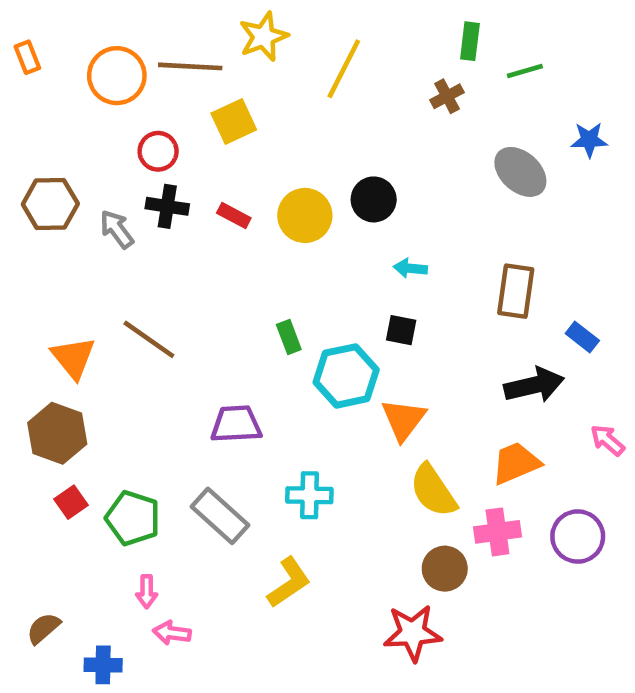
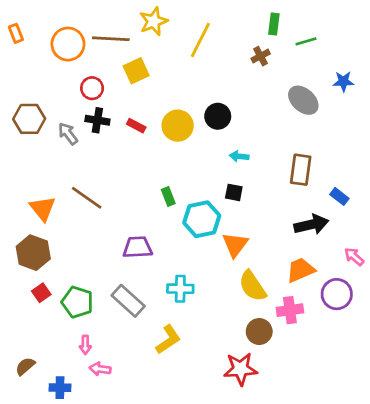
purple circle: (578, 537) -> (337, 294), moved

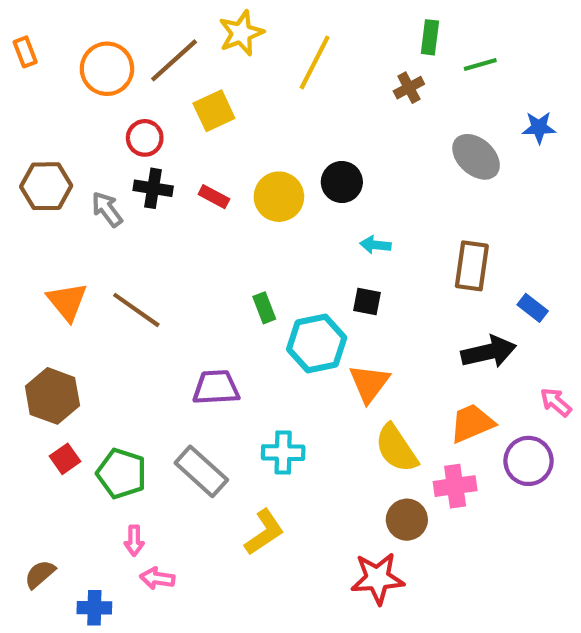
brown line: (111, 39) -> (174, 60), turned -45
orange triangle: (43, 208) -> (67, 302), moved

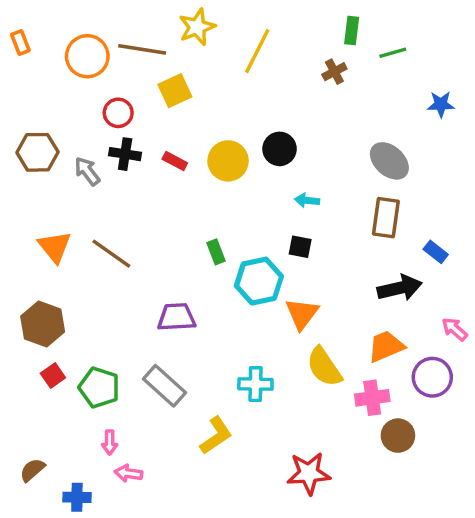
brown line: (174, 60) -> (142, 49), turned 51
gray ellipse: (476, 157) -> (389, 161), moved
cyan cross: (283, 453) -> (255, 384), moved
brown circle: (407, 520) -> (398, 436), moved

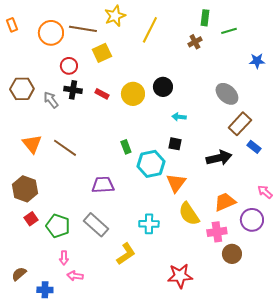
brown rectangle: (386, 218) -> (240, 124), moved, turned 35
black arrow: (400, 288) -> (219, 158), moved

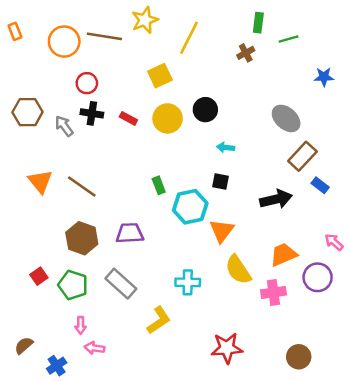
yellow square: (102, 53) -> (160, 76), moved
brown hexagon: (25, 189) -> (82, 238), moved
brown circle: (232, 254) -> (299, 357), moved
blue cross: (45, 290) -> (57, 366), turned -35

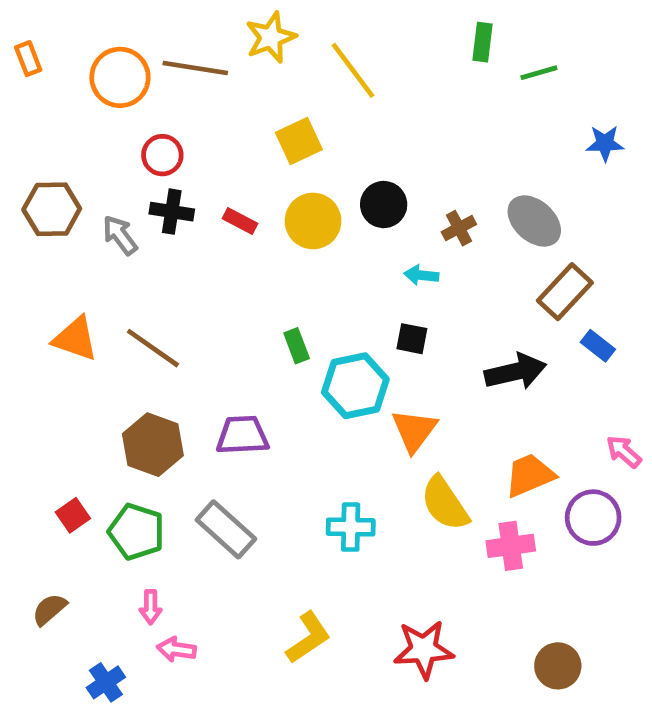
yellow line: (189, 38) -> (353, 70), turned -64
brown cross: (246, 53) -> (459, 228), moved
orange triangle: (40, 181) -> (75, 339), turned -32
yellow L-shape: (159, 320) -> (308, 638), moved
brown semicircle: (24, 345) -> (49, 609), moved

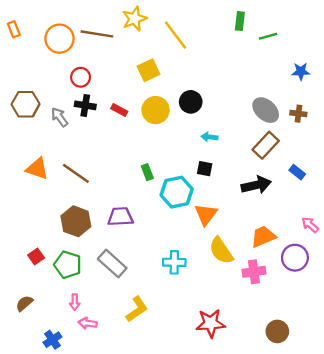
brown cross: (459, 228) -> (298, 114), moved, turned 35
brown rectangle: (565, 292) -> (266, 145), moved
yellow L-shape: (308, 638) -> (137, 309), moved

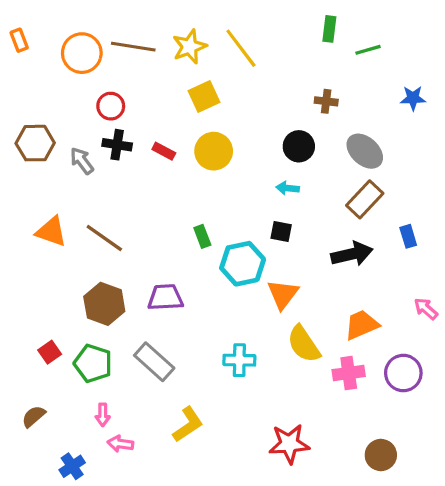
yellow star: (134, 19) -> (190, 47), moved
black circle: (191, 102) -> (299, 146), moved
brown cross: (298, 114) -> (326, 101), moved
blue rectangle: (297, 172) -> (408, 236), turned 35
purple circle: (295, 258) -> (403, 373), moved

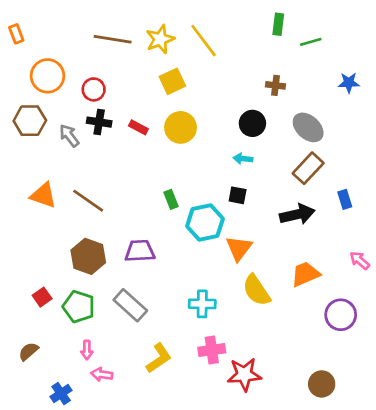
orange circle: (82, 53) -> (47, 76), moved
pink cross: (349, 373) -> (212, 350), moved

